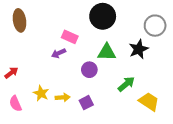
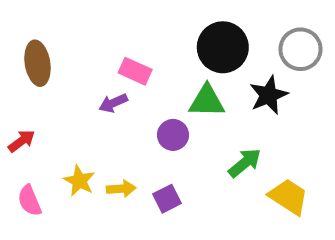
black circle: (103, 16) -> (223, 47), moved
brown ellipse: (20, 20) -> (38, 63), moved

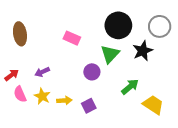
green triangle: (207, 101) -> (110, 54), turned -48
purple arrow: (113, 103) -> (42, 72), moved
pink semicircle: (30, 201) -> (20, 94), moved

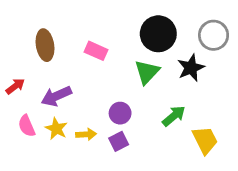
brown ellipse: (20, 34) -> (45, 45), moved
purple arrow: (42, 72) -> (56, 96), size x1.5
purple circle: (92, 72) -> (120, 113), moved
red arrow: (12, 75) -> (15, 86), moved
yellow trapezoid: (153, 105) -> (205, 140), turned 30

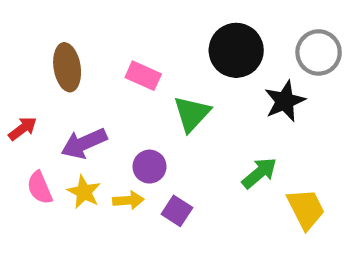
green triangle: (147, 72) -> (192, 114), moved
purple circle: (120, 113) -> (150, 167), moved
purple square: (119, 141) -> (177, 211), turned -30

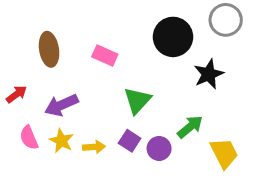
gray circle: (319, 52) -> (226, 20), moved
green triangle: (192, 114) -> (137, 100), moved
purple circle: (150, 167) -> (159, 148), moved
purple square: (177, 211) -> (130, 141), moved

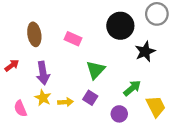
purple arrow: (61, 105) -> (43, 73), turned -75
pink semicircle: (29, 138) -> (20, 109), moved
purple circle: (159, 148) -> (119, 114), moved

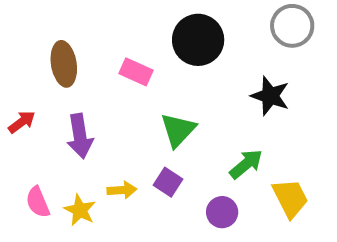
black circle: (120, 26) -> (198, 40), moved
black star: (145, 52) -> (270, 96), turned -30
yellow star: (43, 98) -> (80, 210), moved

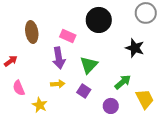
purple arrow: (80, 136) -> (59, 58), moved
yellow arrow: (122, 190) -> (58, 84), moved
pink semicircle: (38, 202) -> (19, 88), moved

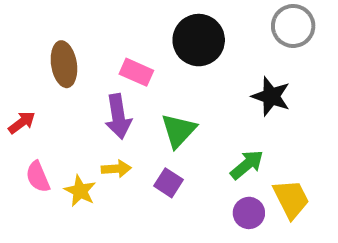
yellow star: (40, 105) -> (80, 191), moved
purple circle: (111, 106) -> (249, 213), moved

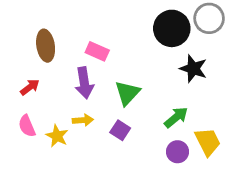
black circle: (199, 40) -> (172, 28), moved
red arrow: (22, 122) -> (30, 87), moved

